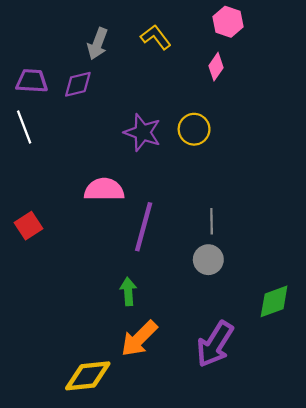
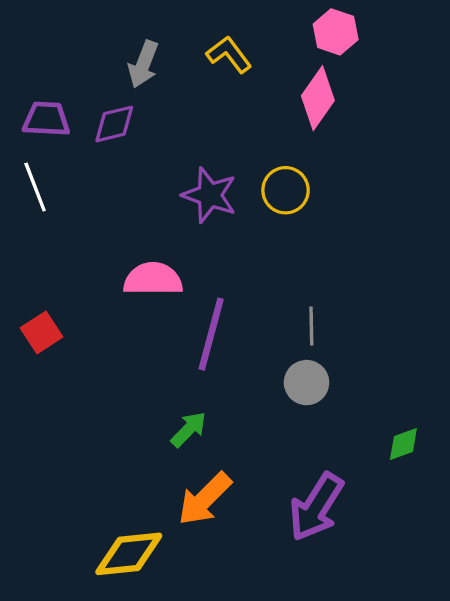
pink diamond: (216, 67) -> (318, 98), size x1.5
green arrow: (128, 291) -> (189, 429), turned 48
green diamond: (274, 301) -> (403, 444), size x0.7

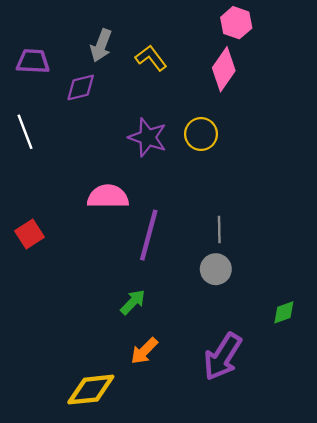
yellow L-shape: (229, 54) -> (151, 58), moved
purple trapezoid: (46, 119) -> (33, 61), moved
orange arrow: (205, 499) -> (144, 351), size x0.7

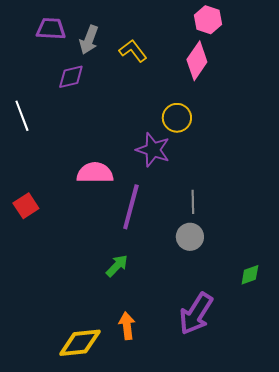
purple trapezoid: (33, 61) -> (51, 29), moved
purple star: (148, 137) -> (153, 150), moved
orange arrow: (144, 351) -> (127, 326), moved, turned 128

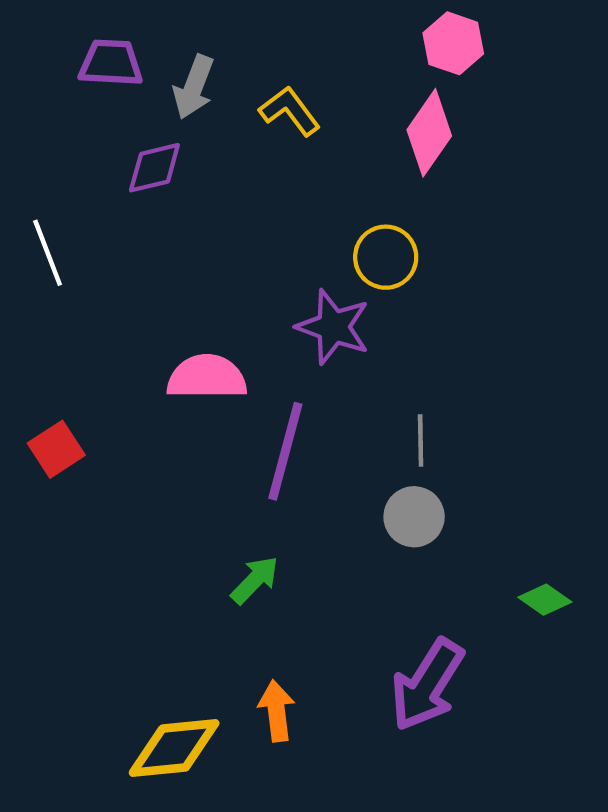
green diamond: (250, 275) -> (545, 600), turned 55

